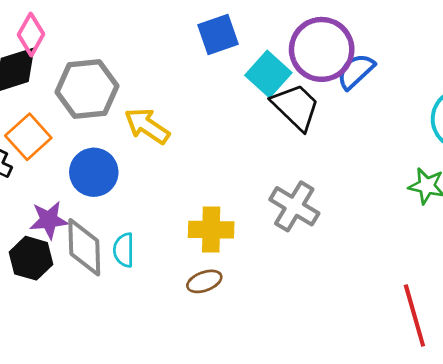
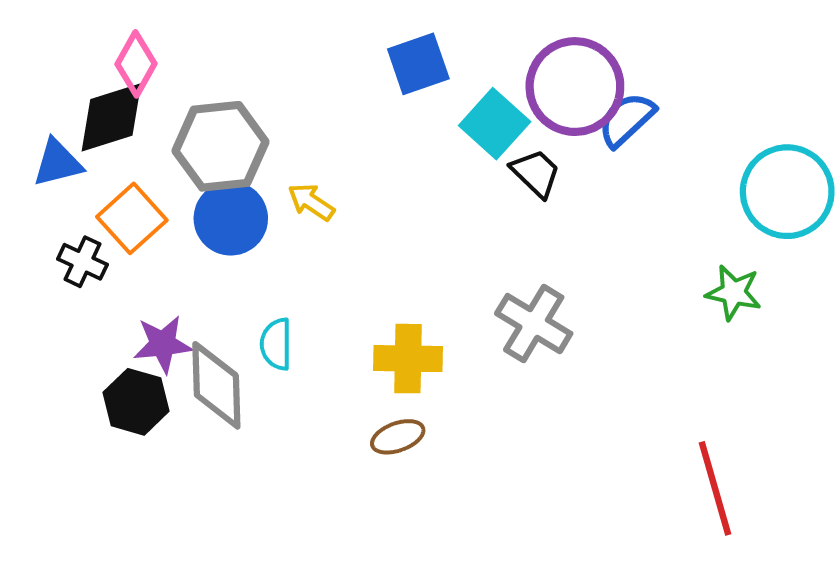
black trapezoid: (296, 107) -> (536, 173), size x0.7
yellow arrow: (147, 126) -> (311, 202), size x0.7
blue circle: (94, 172) -> (231, 218), moved
cyan semicircle: (124, 250) -> (276, 344), moved

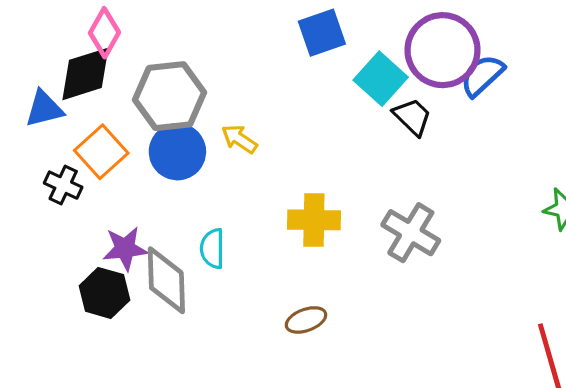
yellow cross: (408, 359) -> (314, 220), moved

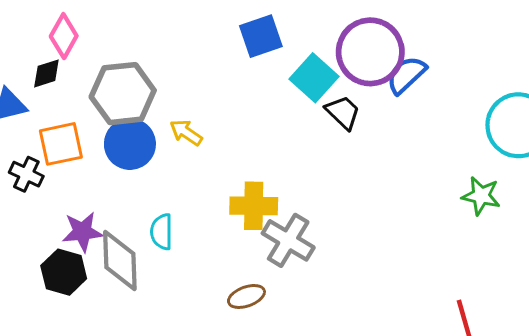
black diamond: (85, 74) -> (46, 73), size x0.6
orange square: (101, 152) -> (61, 144), turned 30
gray cross: (411, 233) -> (288, 240), moved

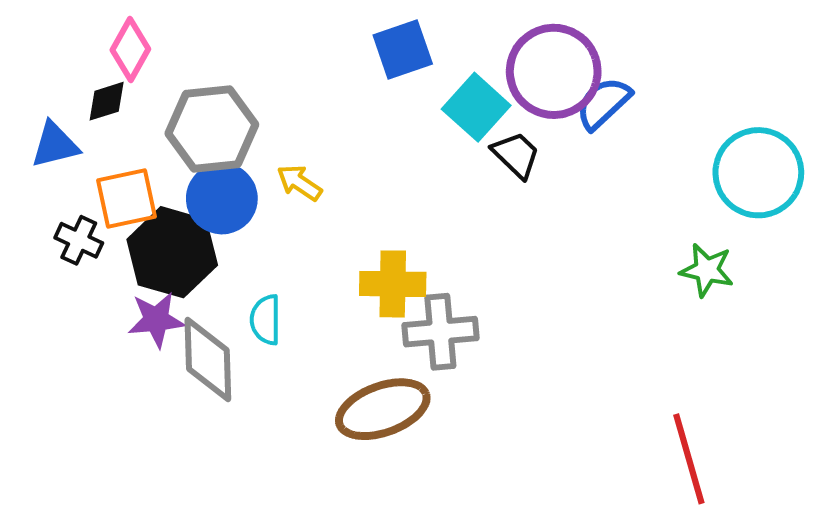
gray cross: (288, 240) -> (440, 332), turned -36
black hexagon: (64, 272) -> (172, 252), moved, size x1.4
brown ellipse: (246, 296) -> (383, 409), size x1.8

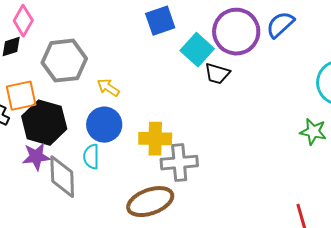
blue semicircle: (603, 103) -> (280, 25), moved
black trapezoid: (516, 155) -> (217, 74), turned 152
blue circle: (222, 199) -> (104, 125), moved

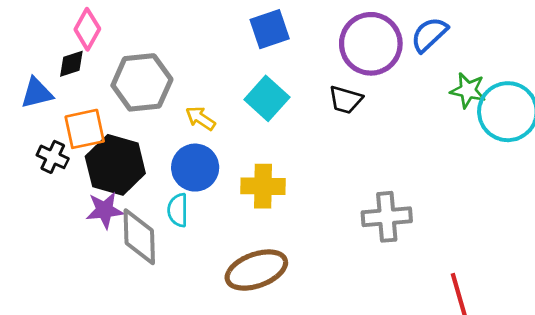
cyan square: (197, 50) -> (267, 98), moved
green star: (313, 132) -> (468, 90), moved
gray cross: (179, 163) -> (387, 217), moved

